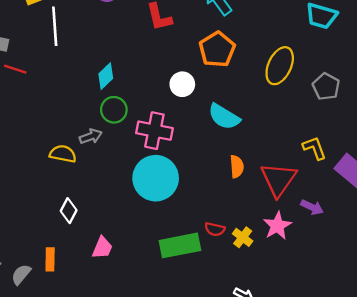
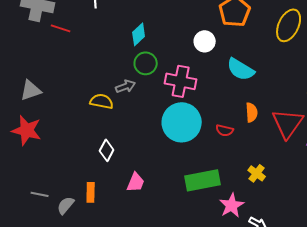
pink star: (277, 226) -> (232, 205), moved
red semicircle: (215, 229) -> (225, 130), moved

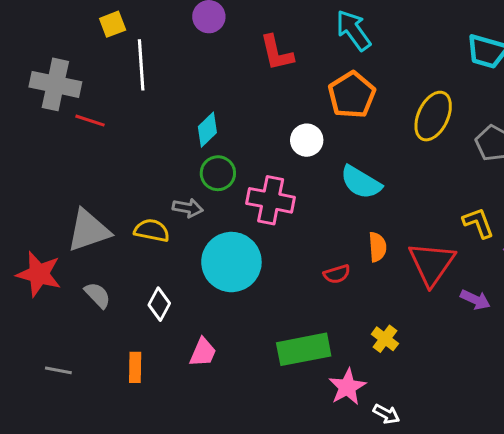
gray arrow: (126, 86) -> (188, 208), turned 30
gray triangle: (31, 90) -> (88, 230), moved, size x1.4
cyan circle: (182, 122) -> (231, 262), moved
red semicircle: (225, 130) -> (337, 274), turned -30
gray semicircle: (66, 205) -> (98, 295), moved, turned 96

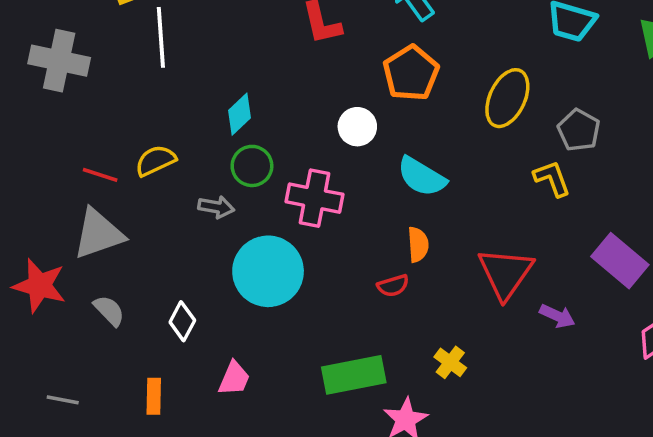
red line: (90, 121) -> (100, 175), moved
yellow L-shape: (478, 223) -> (552, 178), moved
yellow semicircle: (152, 230) -> (156, 161), moved, turned -36
orange semicircle: (377, 247) -> (418, 245), moved

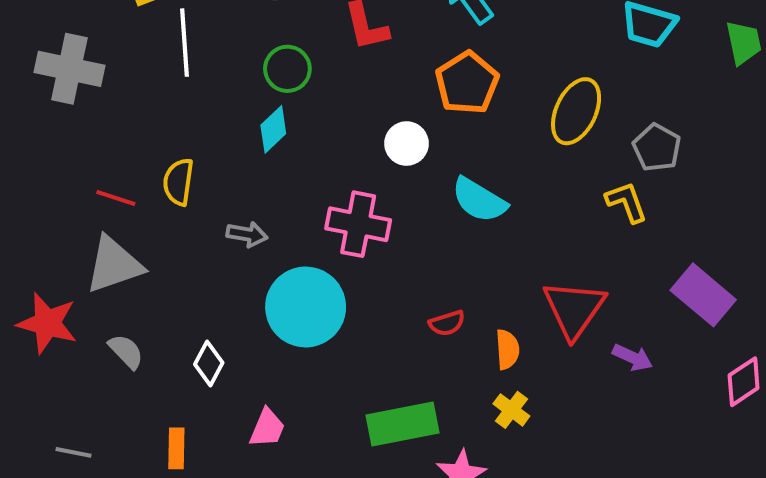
yellow semicircle: (156, 161) -> (178, 182), turned -57
green circle: (252, 166) -> (287, 69), moved
orange semicircle: (418, 245) -> (507, 349), moved

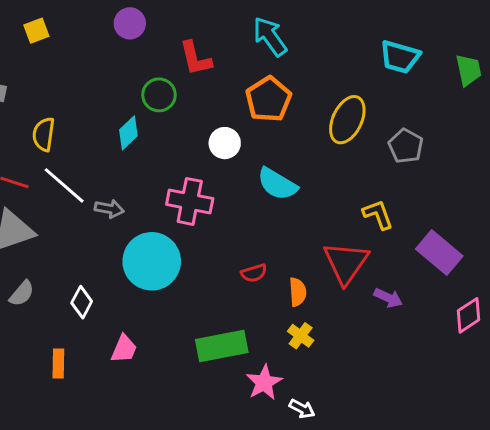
white line: (184, 43) -> (64, 185), moved, turned -45
green circle: (287, 69) -> (159, 95), moved
yellow semicircle: (178, 182) -> (44, 134), moved
yellow L-shape: (627, 202) -> (378, 215), moved
gray semicircle: (126, 351) -> (22, 293), turned 84

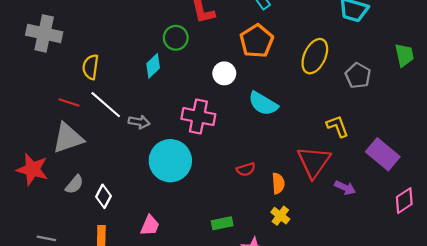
green trapezoid: (468, 70) -> (404, 55), moved
white diamond: (82, 302) -> (104, 196), moved
green rectangle: (222, 346) -> (222, 223), size x0.6

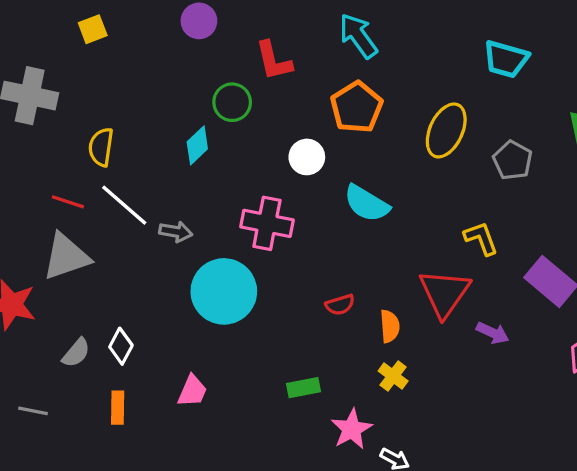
gray semicircle: (74, 184) -> (76, 353), moved

